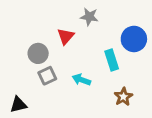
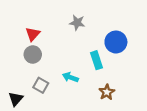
red triangle: (66, 36) -> (33, 34), moved
gray square: (47, 76) -> (41, 85), moved, turned -35
black triangle: (18, 105) -> (16, 99), turned -35

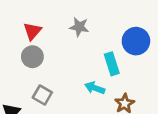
gray star: (77, 23) -> (79, 27), moved
cyan arrow: (70, 77) -> (95, 88), moved

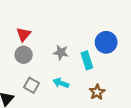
gray star: (79, 27) -> (61, 52), moved
cyan arrow: (95, 88) -> (61, 83), moved

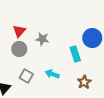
gray star: (61, 52) -> (42, 39), moved

